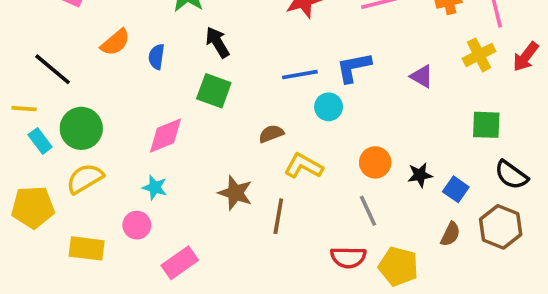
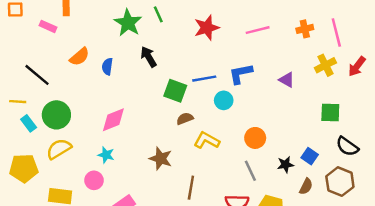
green square: (214, 91) -> (175, 91), moved
black star: (420, 175) -> (285, 165), moved
brown line: (278, 216) -> (191, 188), moved

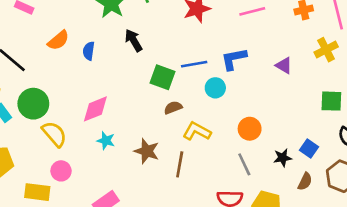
yellow semicircle: (59, 149) -> (54, 134), moved, turned 80
cyan star: (106, 155) -> (106, 141), moved
pink circle: (94, 180) -> (61, 171), moved
brown line: (191, 188) -> (180, 164), moved

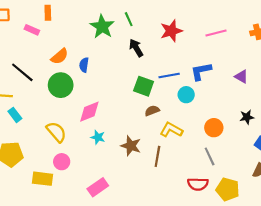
black arrow: (134, 40) -> (136, 48), moved
green circle: (33, 104) -> (61, 85), moved
black star: (283, 158) -> (247, 117), moved

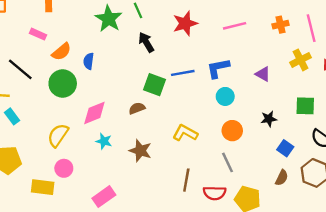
pink rectangle: (32, 30) -> (38, 34), moved
cyan circle: (186, 95) -> (225, 96), moved
brown semicircle: (152, 111) -> (137, 108), moved
yellow semicircle: (56, 132) -> (58, 135), turned -105
brown line: (157, 156) -> (186, 180), moved

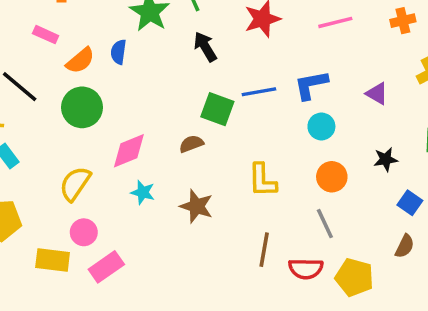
blue semicircle: (89, 61) -> (118, 52), moved
yellow L-shape: (185, 133) -> (262, 180), turned -120
pink rectangle: (104, 197) -> (106, 267), moved

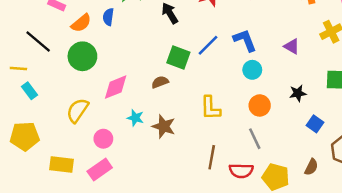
blue L-shape: (311, 85) -> (245, 40), turned 80
blue line: (259, 92) -> (208, 45), turned -35
cyan star: (143, 192) -> (135, 118), moved
pink circle: (84, 232) -> (103, 139), moved
brown semicircle: (405, 246) -> (311, 167), moved

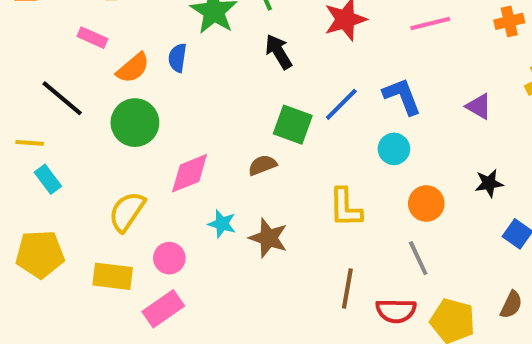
cyan circle: (252, 70) -> (394, 149), moved
yellow rectangle: (62, 165) -> (113, 276), moved

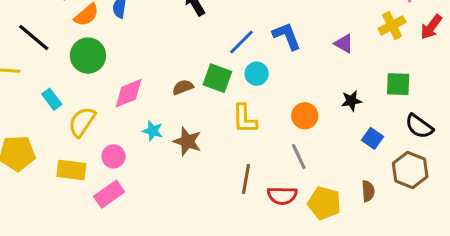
green square: (293, 125) -> (217, 78), moved
cyan circle: (394, 149) -> (257, 74), moved
cyan rectangle: (48, 179) -> (52, 99), moved
brown semicircle: (511, 305) -> (368, 191), turned -30

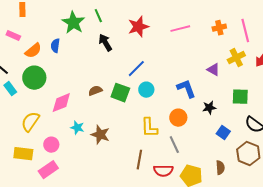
blue L-shape: (287, 36) -> (186, 89), moved
purple triangle: (344, 44) -> (213, 70), moved
brown semicircle: (183, 87) -> (95, 91), moved
cyan rectangle: (52, 99) -> (10, 89), moved
yellow L-shape: (245, 119) -> (149, 128), moved

